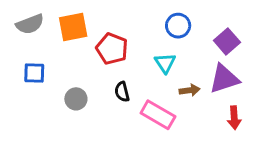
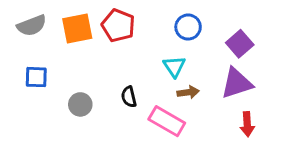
red pentagon: (112, 49) -> (118, 25), moved
brown arrow: (190, 90) -> (188, 92), moved

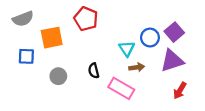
blue circle: (188, 27) -> (150, 38), moved
orange square: (77, 29) -> (52, 38), moved
red arrow: (247, 124) -> (180, 91), turned 35

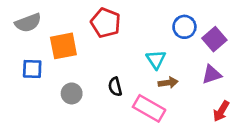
blue circle: (150, 38) -> (184, 27), moved
purple triangle: (172, 61) -> (212, 74), size x0.7

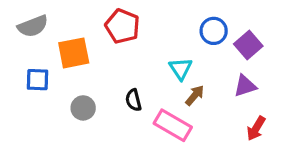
brown arrow: (168, 83) -> (195, 95), turned -42

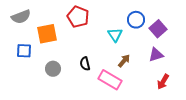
cyan triangle: (181, 69) -> (115, 35), moved

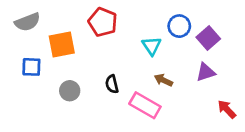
brown arrow: (124, 61) -> (163, 80), turned -104
red arrow: (163, 82) -> (227, 109), moved, turned 105

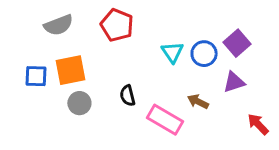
gray semicircle: (27, 22) -> (58, 25), moved
blue circle: (179, 26) -> (204, 54), moved
orange square: (62, 45) -> (70, 70), moved
brown arrow: (163, 80) -> (198, 102), moved

